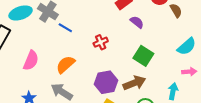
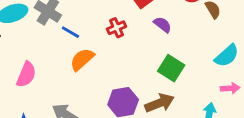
red cross: (101, 42) -> (117, 28), moved
orange semicircle: (65, 64) -> (82, 59), moved

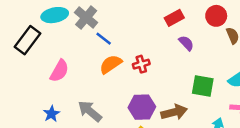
red cross: (117, 28) -> (141, 64), moved
green square: (171, 68) -> (203, 86), moved, turned -30

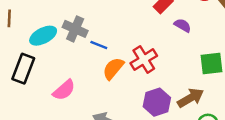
red cross: (141, 64) -> (144, 59), size x1.5
pink semicircle: (59, 71) -> (64, 90), turned 35

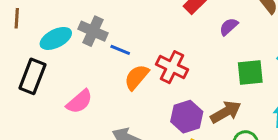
purple semicircle: (182, 25) -> (229, 27), moved, turned -72
red cross: (144, 59) -> (172, 67), turned -32

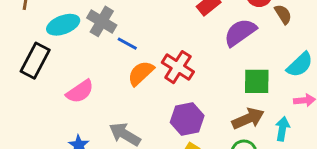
purple semicircle: (229, 27) -> (240, 32), size x1.6
brown arrow: (226, 112) -> (248, 119), moved

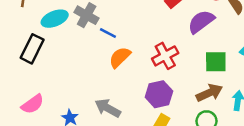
red cross: (178, 67) -> (165, 56), moved, turned 30
pink semicircle: (80, 92) -> (33, 104), moved

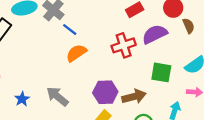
red cross: (165, 56) -> (124, 45), moved
brown arrow: (209, 93) -> (134, 97), moved

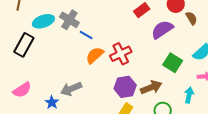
red cross: (124, 45) -> (121, 54), moved
green square: (161, 72) -> (173, 63), turned 30
gray arrow: (57, 96) -> (71, 89), moved, turned -55

